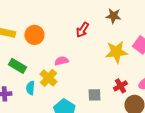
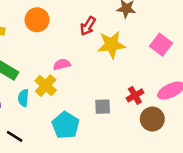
orange circle: (34, 35) -> (37, 20), moved
yellow star: (116, 52) -> (111, 45), moved

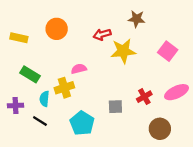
red arrow: (88, 26) -> (102, 34), turned 42
yellow cross: (46, 86) -> (64, 88), turned 30
brown circle: (152, 119) -> (160, 129), moved
black line: (15, 136) -> (40, 121), moved

